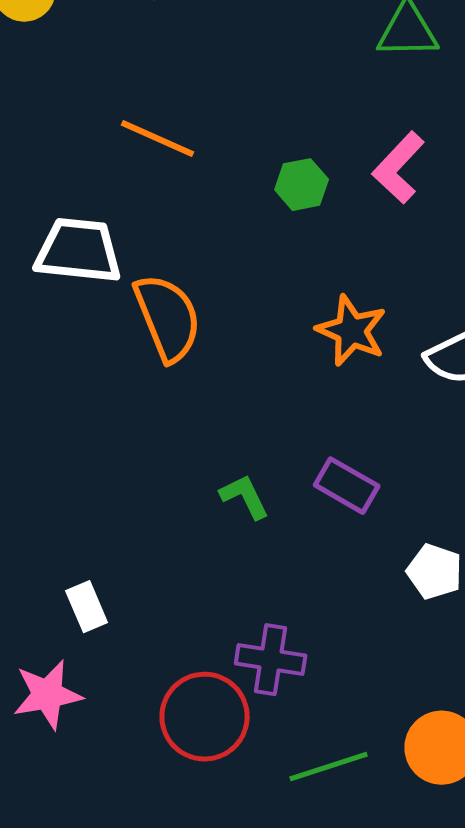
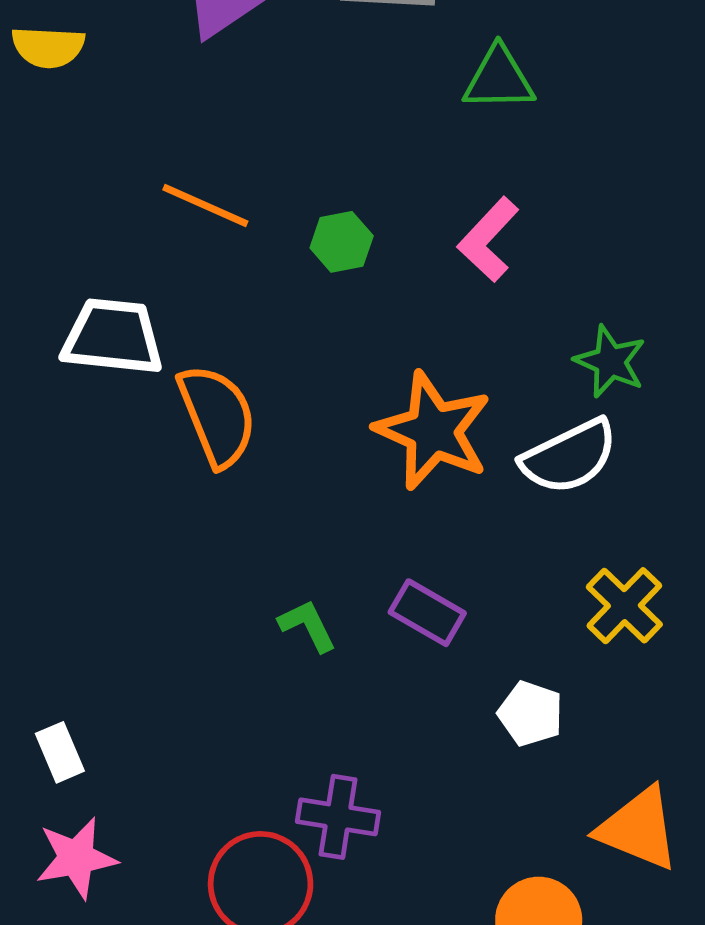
green hexagon: (302, 185) -> (342, 242), moved
orange star: (352, 331) -> (433, 431), size x1.4
white rectangle: (87, 607) -> (60, 752), moved

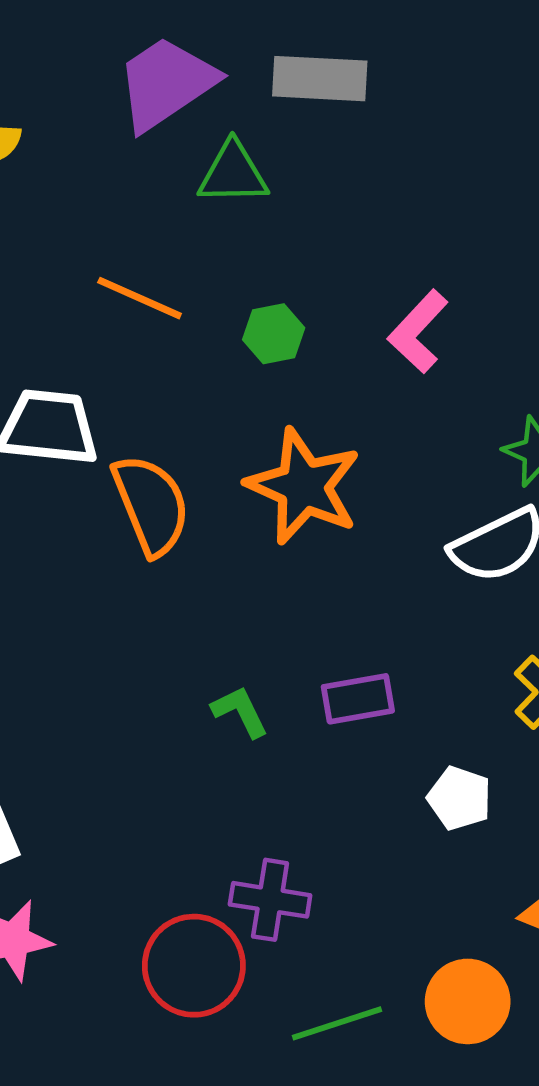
green triangle: (499, 79) -> (233, 173), moved
orange star: (433, 431) -> (304, 486), moved
purple rectangle: (427, 613) -> (358, 699), turned -40

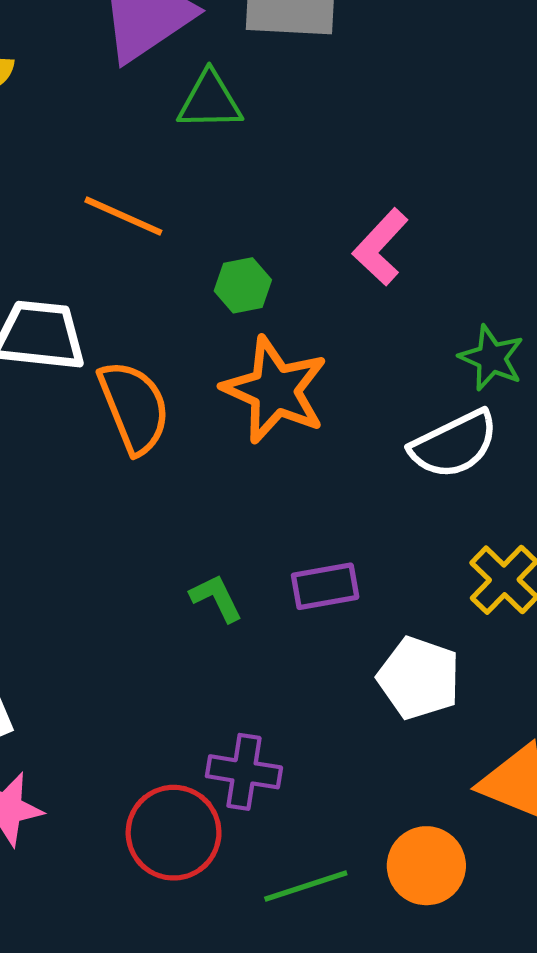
green hexagon: (274, 334) -> (243, 285), moved
white pentagon: (460, 798) -> (419, 678), size x1.4

